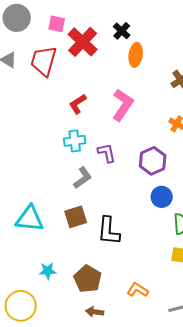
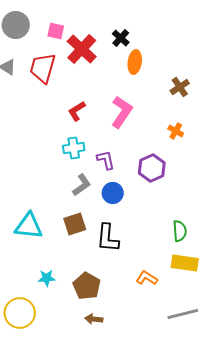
blue circle: (162, 197) -> (113, 193), moved
orange L-shape: (138, 290) -> (147, 278), moved

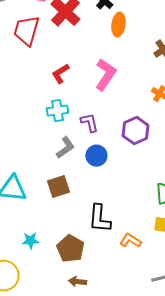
black L-shape: (108, 238) -> (99, 219), moved

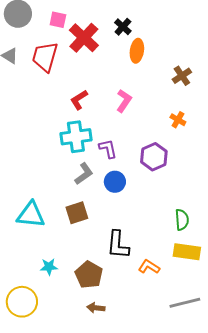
pink L-shape: (105, 75) -> (124, 101), size x0.7
cyan cross: (57, 111) -> (76, 137), size x1.4

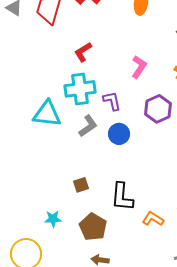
pink L-shape: (124, 101) -> (139, 67), moved
brown square: (77, 213) -> (81, 185), moved, size x0.7
cyan triangle: (31, 215) -> (47, 114), moved

